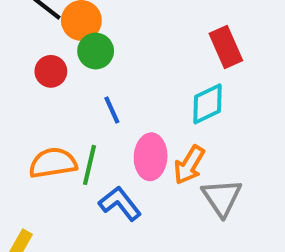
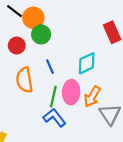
cyan diamond: (208, 104) -> (87, 63), moved
orange semicircle: (53, 163) -> (24, 80), moved, turned -90
green line: (90, 165) -> (53, 97), moved

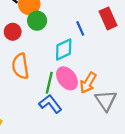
cyan diamond: (87, 63) -> (64, 49), moved
blue line: (50, 67) -> (80, 28), moved
pink ellipse: (71, 92) -> (67, 78), turned -40

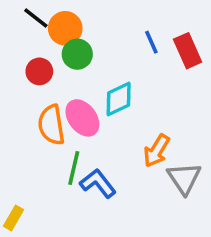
blue line: (80, 28) -> (151, 42), moved
pink ellipse: (67, 78) -> (82, 118), moved
green line: (49, 83) -> (74, 168), moved

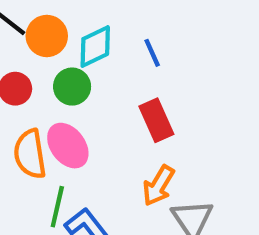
red rectangle: (188, 51) -> (156, 120), moved
green circle: (77, 54) -> (72, 87), moved
cyan diamond: (119, 99) -> (95, 47), moved

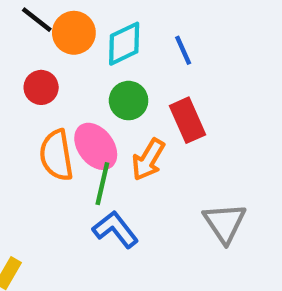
green circle: (72, 87) -> (129, 101), moved
orange arrow: (158, 186) -> (148, 160), moved
green line: (57, 207) -> (102, 184), moved

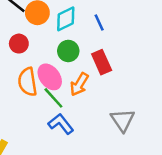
green line: (102, 184) -> (53, 98), turned -55

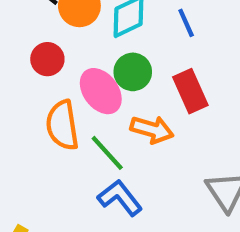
pink ellipse: (50, 77) -> (101, 91), moved
orange arrow: (79, 84) -> (152, 130), turned -105

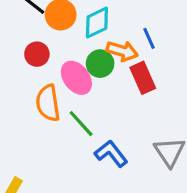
blue line: (186, 23) -> (149, 38), moved
orange arrow: (152, 130) -> (122, 51), moved
blue L-shape: (120, 198) -> (111, 154), moved

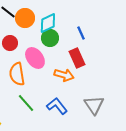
orange arrow: (122, 51) -> (64, 75), moved
green circle: (100, 64) -> (50, 38), moved
green line: (81, 124) -> (26, 103), moved

